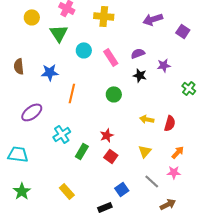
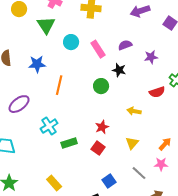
black star: (140, 75) -> (119, 70), moved
red semicircle: (170, 123) -> (157, 92), moved, turned 56
red star: (107, 135) -> (102, 127), moved
green rectangle: (82, 151) -> (69, 143), turned 42

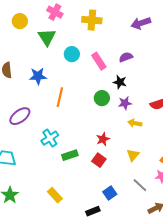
purple star: (151, 57) -> (125, 103), moved

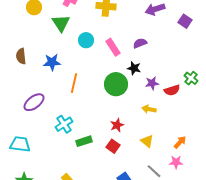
green circle: (102, 98) -> (116, 84), size x1.5
purple star: (125, 103) -> (152, 83), moved
yellow triangle: (133, 155) -> (147, 141), turned -32

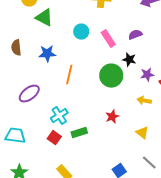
green triangle: (61, 23) -> (44, 18), moved, turned -30
red square: (113, 146) -> (54, 138), moved

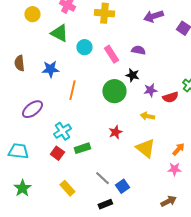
green triangle: (44, 18) -> (59, 33), moved
purple semicircle: (135, 35) -> (138, 50), turned 32
yellow triangle: (142, 133) -> (145, 148), size x1.5
gray line: (149, 163) -> (102, 178), moved

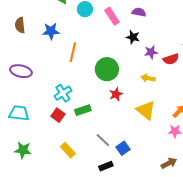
green circle: (114, 91) -> (107, 69), moved
purple ellipse: (32, 109) -> (21, 71), moved, turned 50
green star: (22, 188) -> (23, 150), turned -30

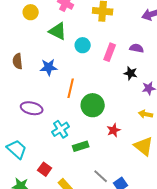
pink rectangle: (112, 16) -> (110, 52), turned 54
green circle: (107, 69) -> (93, 105), moved
purple ellipse: (21, 71) -> (32, 108), moved
cyan trapezoid: (19, 113) -> (17, 149), turned 35
red square: (58, 115) -> (45, 169), moved

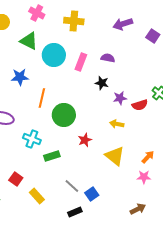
cyan circle: (83, 45) -> (54, 55), size x1.5
cyan cross: (61, 129) -> (32, 139), turned -36

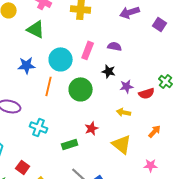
cyan circle: (54, 55) -> (61, 59), moved
green circle: (64, 115) -> (81, 89), moved
green rectangle: (52, 156) -> (70, 144), moved
orange arrow: (148, 157) -> (155, 131), moved

